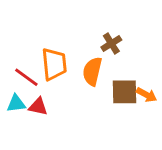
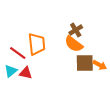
orange semicircle: (92, 71) -> (74, 44), moved, turned -66
cyan triangle: (16, 104) -> (11, 71), turned -32

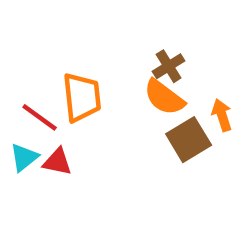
brown square: (85, 63) -> (189, 140), turned -30
orange arrow: (100, 65) -> (222, 115), moved, turned -136

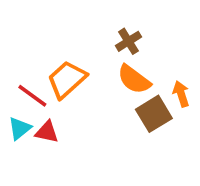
brown cross: (169, 66) -> (128, 41), moved
orange trapezoid: (82, 97) -> (67, 79), turned -126

